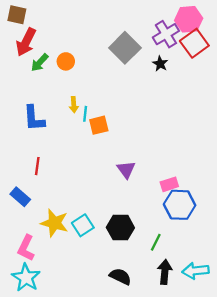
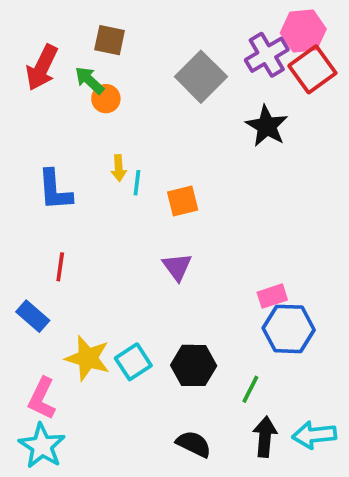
brown square: (17, 15) -> (110, 40), moved
green arrow: (40, 63) -> (89, 80), moved, turned 90
black star: (160, 64) -> (267, 126), moved, size x1.6
orange square: (99, 125) -> (183, 201), moved
purple triangle: (126, 170) -> (177, 267), moved

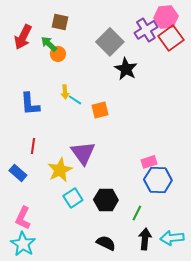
black star: (267, 126) -> (126, 69), moved
cyan line: (137, 183) -> (75, 100), turned -64
purple triangle: (177, 267) -> (83, 153), moved, size x1.5
yellow star: (88, 358) -> (60, 170), moved, turned 30

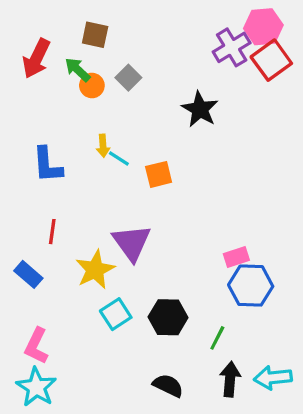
gray square: (110, 42) -> (128, 78), moved, size x0.6

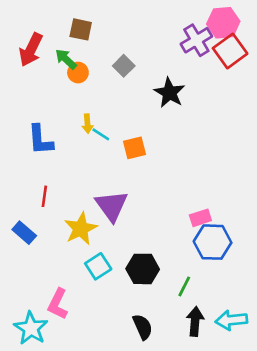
gray square: (128, 78) -> (124, 66), moved
pink L-shape: (36, 346) -> (58, 304), moved
black semicircle: (168, 386) -> (143, 327), turned 40

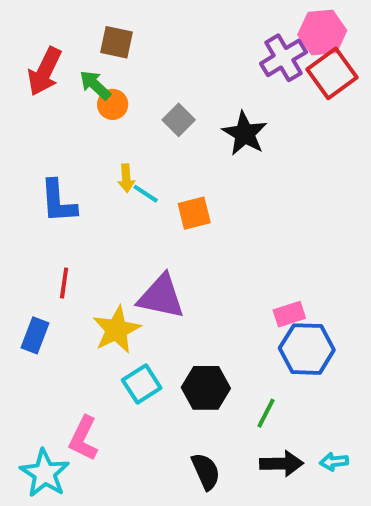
gray square: (124, 66) -> (179, 120), moved
purple triangle: (112, 206) -> (161, 297), turned -42
blue rectangle: (24, 233) -> (35, 335), turned 70
cyan arrow: (231, 320) -> (334, 462), size x0.6
black arrow: (195, 321) -> (282, 464), turned 84

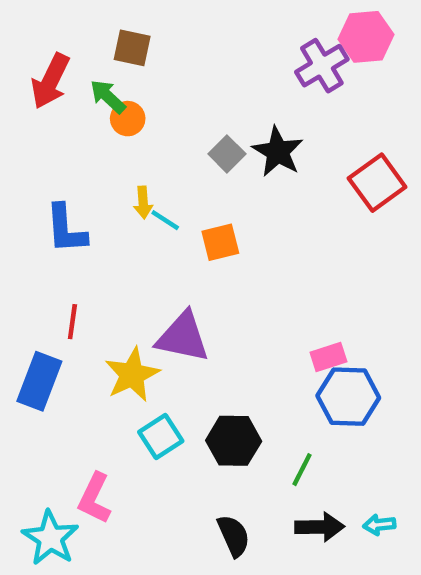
red square: (332, 73) -> (377, 183), moved
gray square: (179, 120) -> (227, 154), moved
blue rectangle: (35, 335) -> (39, 381), size x1.4

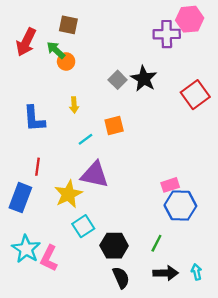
purple cross: (322, 66) -> (167, 34), turned 30
cyan line: (165, 220) -> (86, 139), moved, turned -70
black hexagon: (234, 441) -> (114, 246), moved
cyan arrow: (379, 525) -> (196, 272), turned 84
cyan star: (50, 538) -> (26, 249), moved

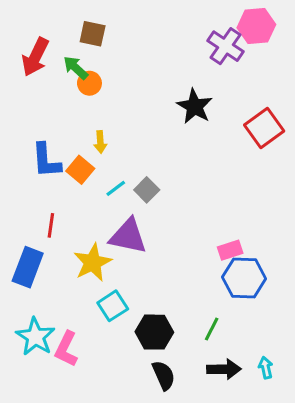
purple cross: (167, 34) -> (225, 46), turned 35
gray square: (118, 80) -> (147, 190), moved
orange square: (114, 126) -> (80, 170), moved, turned -36

